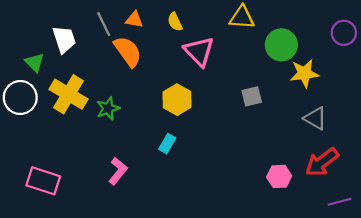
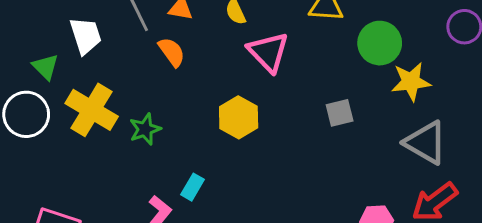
orange semicircle: (128, 51) -> (172, 52), size x0.7
gray triangle: (315, 118) -> (426, 143), size x1.4
cyan rectangle: (167, 144) -> (193, 187), moved

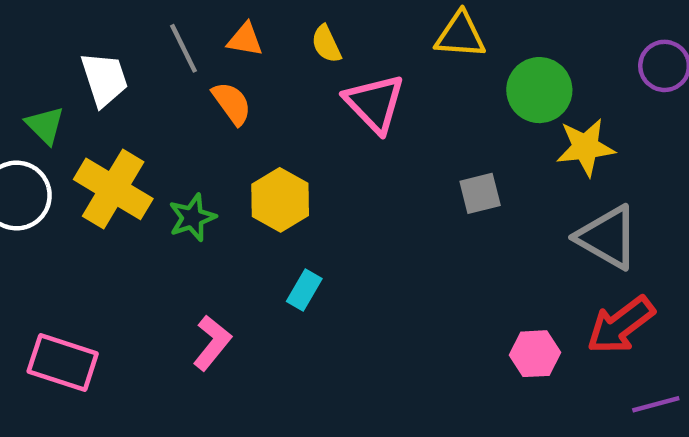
yellow hexagon: (239, 117) -> (280, 200), moved
cyan rectangle: (193, 187) -> (304, 290), moved

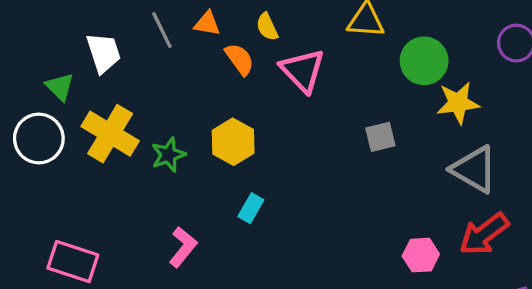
orange semicircle: (232, 103) -> (240, 59), moved

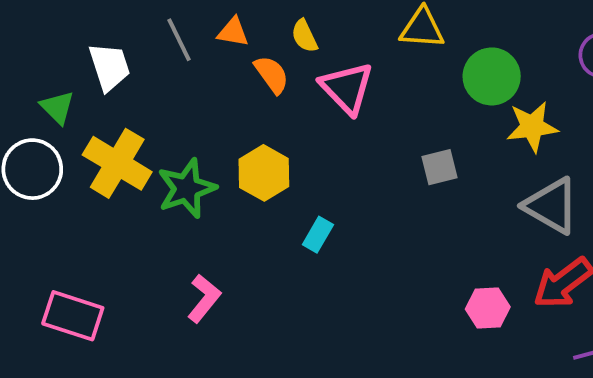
green star: (168, 155) -> (187, 188), size x1.4
cyan rectangle: (251, 208) -> (318, 235), moved

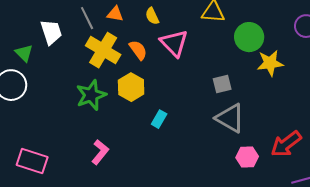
orange semicircle: (272, 75) -> (138, 50), moved
yellow cross: (117, 163) -> (103, 50), moved
gray triangle: (551, 206) -> (230, 118), moved

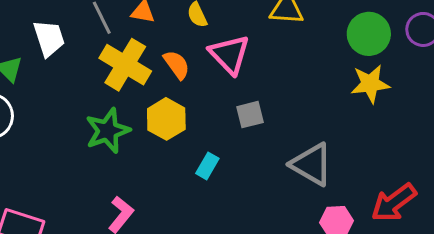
green circle: (249, 37) -> (369, 34), moved
gray square: (222, 84) -> (250, 115), moved

